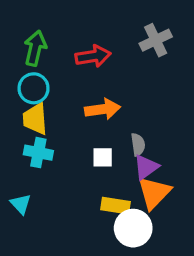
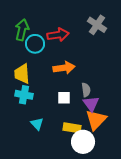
gray cross: (156, 40) -> (97, 25), turned -30
cyan circle: (34, 88) -> (35, 44), moved
purple triangle: (146, 167) -> (91, 104), turned -30
cyan triangle: (21, 204) -> (37, 124), moved

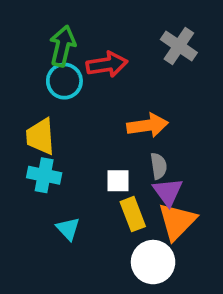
green arrow: (22, 30) -> (63, 46), moved
orange arrow: (64, 68) -> (148, 125), moved
yellow rectangle: (72, 128) -> (133, 214), moved, turned 60

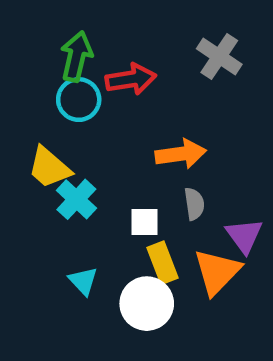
yellow trapezoid: (40, 136) -> (49, 168), turned -45
cyan cross: (44, 175) -> (76, 199), moved, turned 32
purple triangle: (168, 192) -> (244, 236), moved
white circle: (153, 262) -> (147, 304), moved

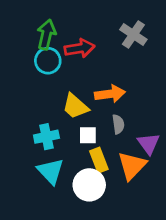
yellow trapezoid: (49, 168) -> (75, 106), moved
cyan cross: (76, 199) -> (46, 137), moved, turned 35
cyan triangle: (83, 281) -> (51, 171), size x1.5

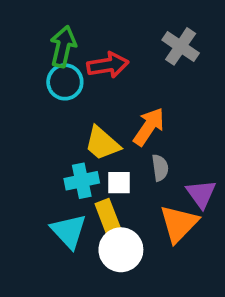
orange arrow: (110, 94) -> (149, 127), turned -48
cyan cross: (46, 137) -> (82, 181), moved
yellow rectangle: (99, 160) -> (108, 216), moved

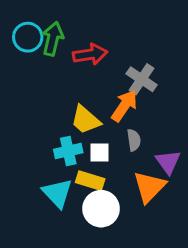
gray cross: (181, 46) -> (142, 79), moved
cyan circle: (65, 82) -> (28, 37), moved
yellow rectangle: (108, 216) -> (90, 181), turned -52

